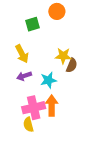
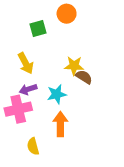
brown semicircle: (72, 65) -> (84, 77), turned -80
pink cross: (34, 108) -> (18, 109), moved

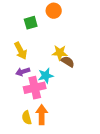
pink cross: (18, 109) -> (35, 88), moved
orange arrow: (60, 124) -> (42, 115), moved

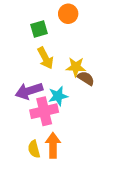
yellow arrow: (21, 51) -> (45, 58), moved
purple arrow: (23, 72) -> (29, 91), size x1.5

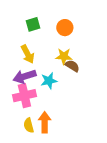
orange circle: (68, 14) -> (65, 28), moved
yellow arrow: (45, 58) -> (28, 54), moved
pink cross: (44, 111) -> (24, 96), moved

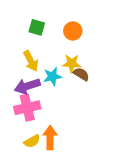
green square: (33, 24) -> (37, 27), turned 32
cyan star: (49, 81) -> (52, 77), moved
yellow semicircle: (29, 125) -> (32, 141), turned -104

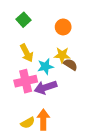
green square: (37, 27) -> (24, 20), moved, turned 32
purple arrow: (27, 86) -> (45, 87), moved
pink cross: (27, 108) -> (26, 81), moved

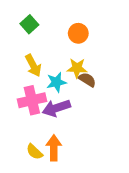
yellow semicircle: (28, 123) -> (34, 152), turned 72

